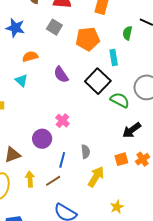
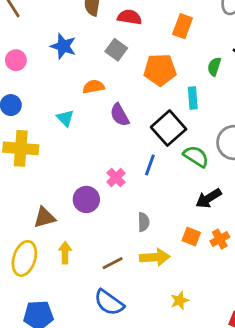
orange semicircle: (30, 56) -> (94, 87), moved
orange square: (121, 159) -> (191, 237), turned 32
blue line: (62, 160) -> (150, 165), moved
yellow arrow: (96, 177) -> (155, 257), turned 50
brown line: (53, 181) -> (113, 263), moved

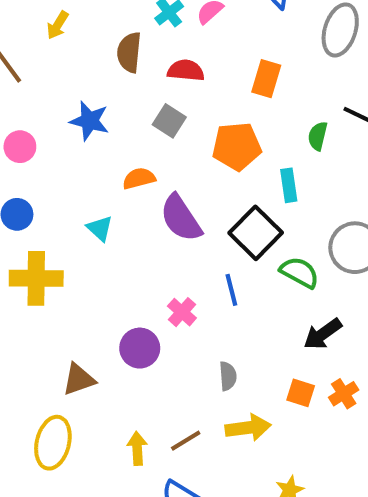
purple semicircle: (120, 115) -> (181, 218), size x1.4
blue line: (150, 165) -> (231, 290), turned -30
yellow arrow: (65, 253) -> (137, 448), moved

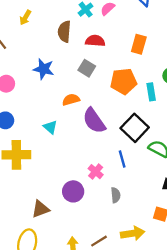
cyan rectangle: (289, 185) -> (151, 92), moved
gray semicircle: (228, 376) -> (116, 195), moved

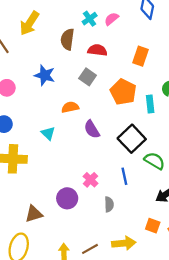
yellow arrow: (25, 18) -> (29, 23), size x1.6
orange pentagon: (123, 81) -> (123, 92), turned 30
purple semicircle: (94, 121) -> (92, 129), size x0.7
blue line: (122, 159) -> (124, 176), moved

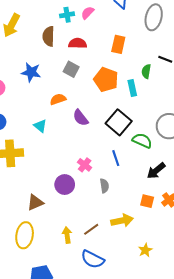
cyan cross: (90, 19) -> (67, 15), turned 32

